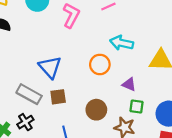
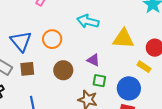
orange circle: (100, 64) -> (52, 39), moved
brown circle: (96, 110) -> (63, 70), moved

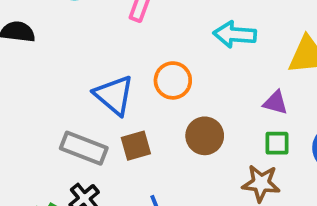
purple triangle: (93, 60) -> (275, 103), moved

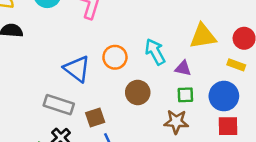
cyan arrow: (235, 34) -> (155, 52), moved, turned 60
brown square: (136, 146) -> (95, 117), moved

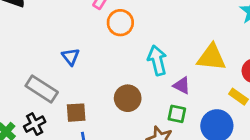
orange circle: (115, 57) -> (120, 23), moved
blue triangle: (77, 69) -> (71, 57), size x0.6

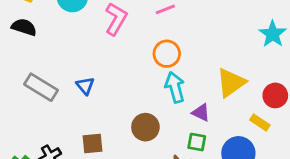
orange circle: (120, 23) -> (167, 54), moved
yellow triangle: (211, 57) -> (231, 83), turned -40
gray rectangle: (42, 89) -> (41, 87), moved

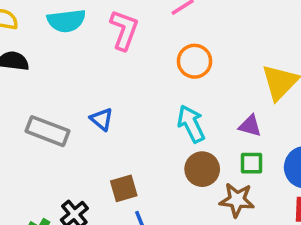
cyan arrow: (175, 87) -> (191, 124), moved
brown circle: (145, 127) -> (202, 169), moved

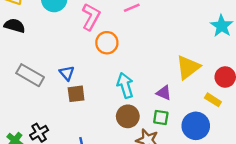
orange circle: (195, 61) -> (107, 43), moved
brown square: (124, 188) -> (76, 94), moved

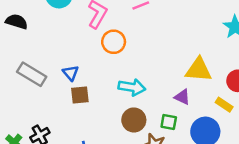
yellow triangle: (188, 67) -> (199, 70), turned 40
cyan arrow: (125, 85) -> (132, 87), turned 115
purple triangle: (164, 93) -> (182, 97), moved

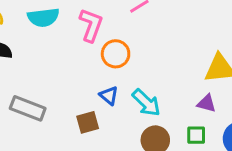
blue triangle: (71, 73) -> (109, 96), moved
cyan arrow: (132, 87) -> (146, 103), turned 45

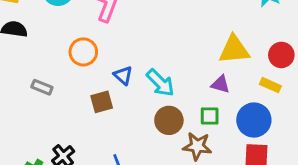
orange circle: (116, 54) -> (83, 52), moved
gray rectangle: (28, 108) -> (42, 87), size x0.6

